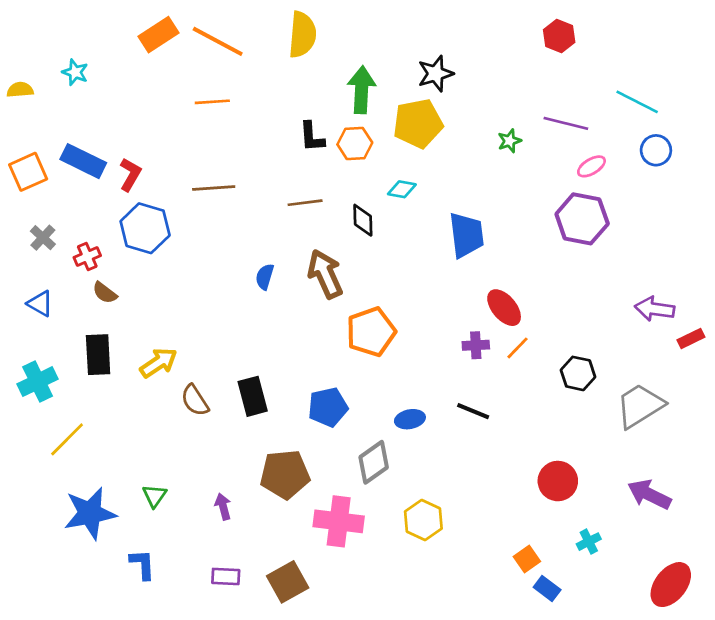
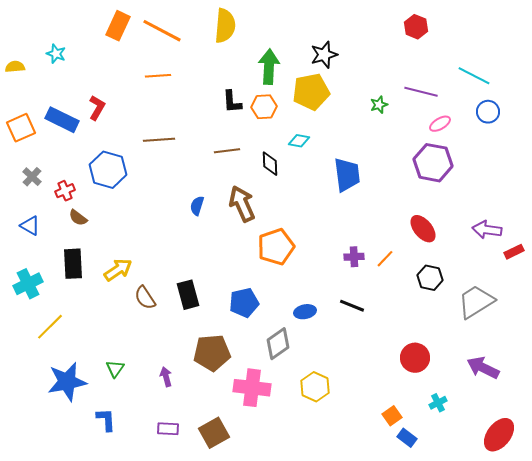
orange rectangle: (159, 35) -> (118, 26), turned -32
red L-shape: (130, 174) -> (97, 108), moved
red ellipse: (504, 308) -> (423, 229), moved

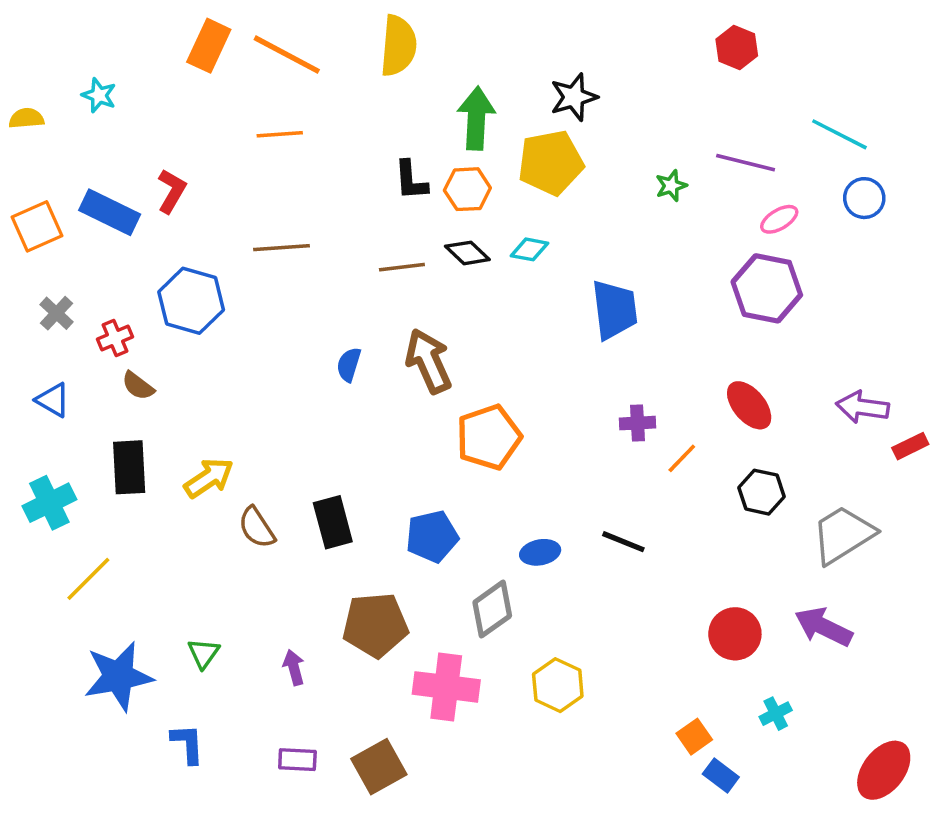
black diamond: (270, 164) -> (467, 253), moved, turned -45
purple cross: (354, 257) -> (638, 423), moved
purple arrow: (483, 368) -> (824, 627), moved

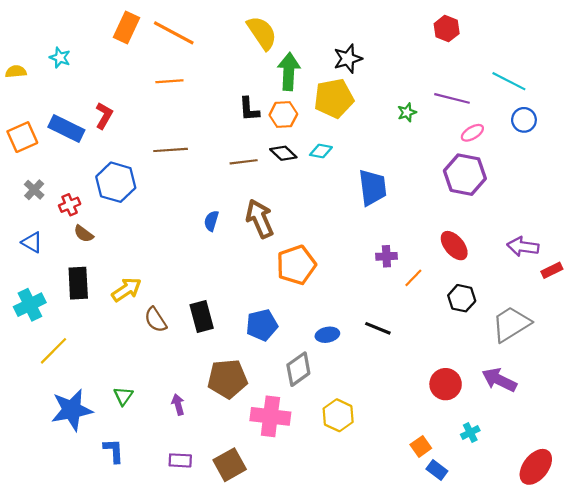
yellow semicircle: (398, 46) -> (262, 33), moved, turned -39

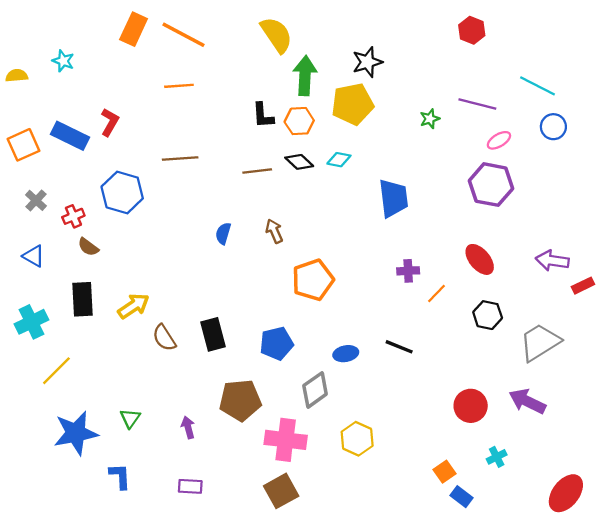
brown arrow: (260, 219) -> (274, 231), size x0.6
brown square: (230, 465) -> (281, 491), moved

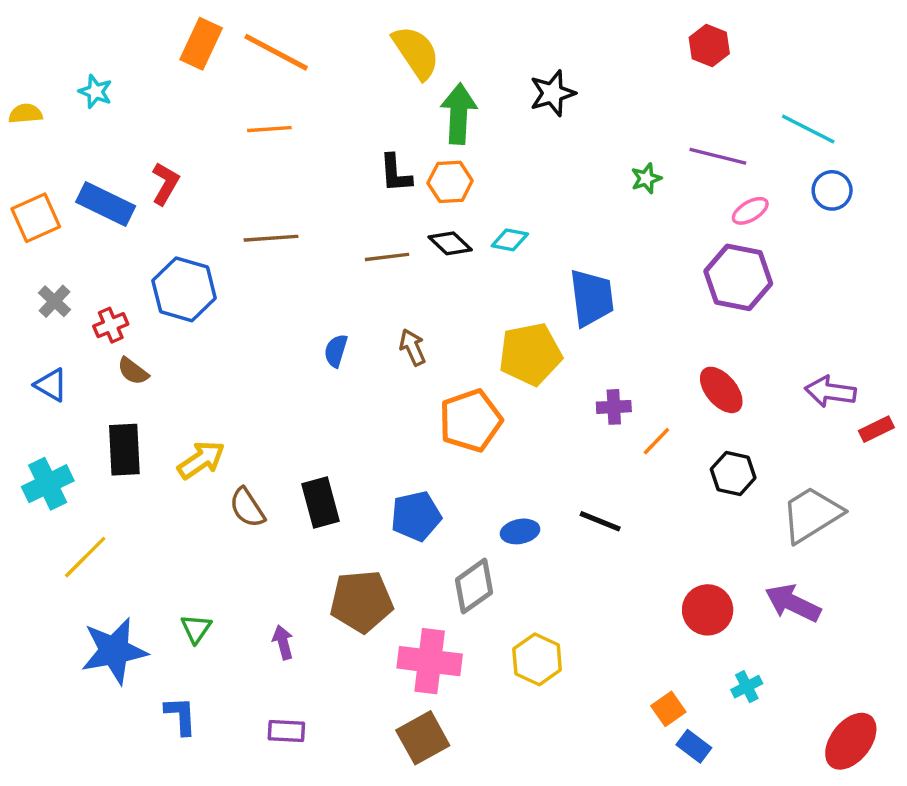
yellow pentagon: (353, 104) -> (530, 354), moved

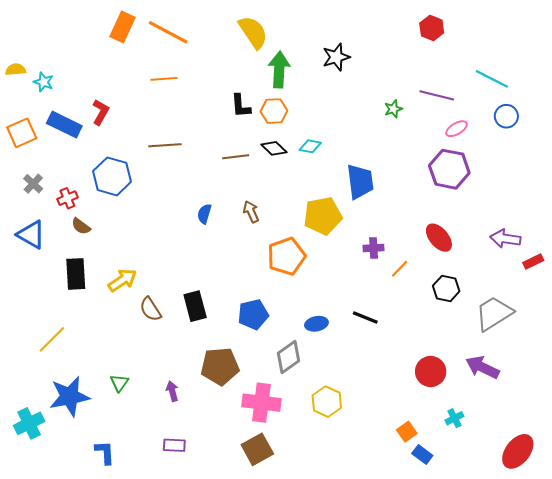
cyan star: (95, 92) -> (44, 82), moved
blue triangle: (51, 385) -> (31, 235), size x1.4
cyan cross: (48, 484) -> (29, 423), moved
blue L-shape: (181, 716) -> (105, 452), moved

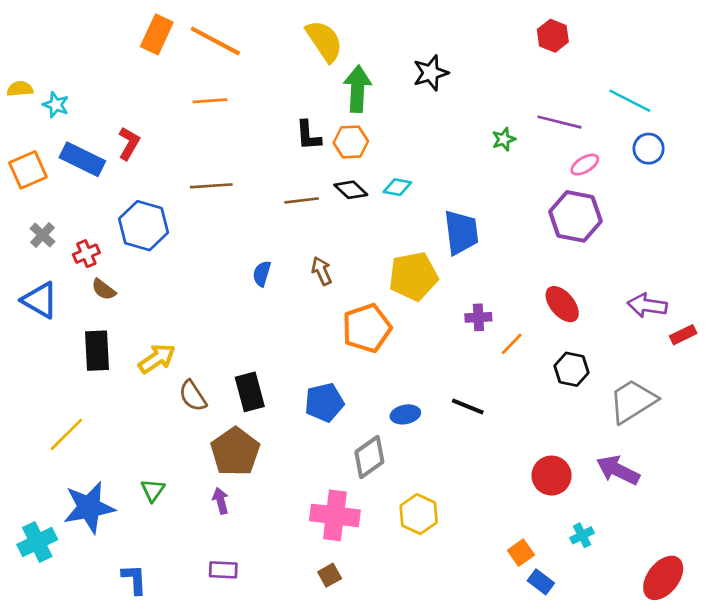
brown pentagon: (220, 366) -> (235, 452), moved, turned -30
brown square: (257, 449) -> (330, 575), size x0.6

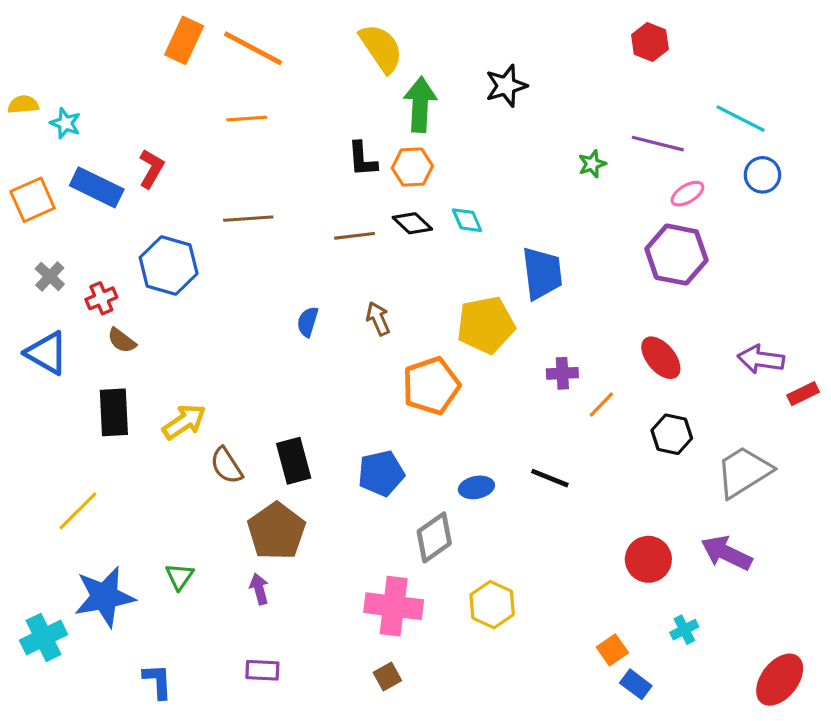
cyan diamond: (397, 187) -> (467, 220), turned 56

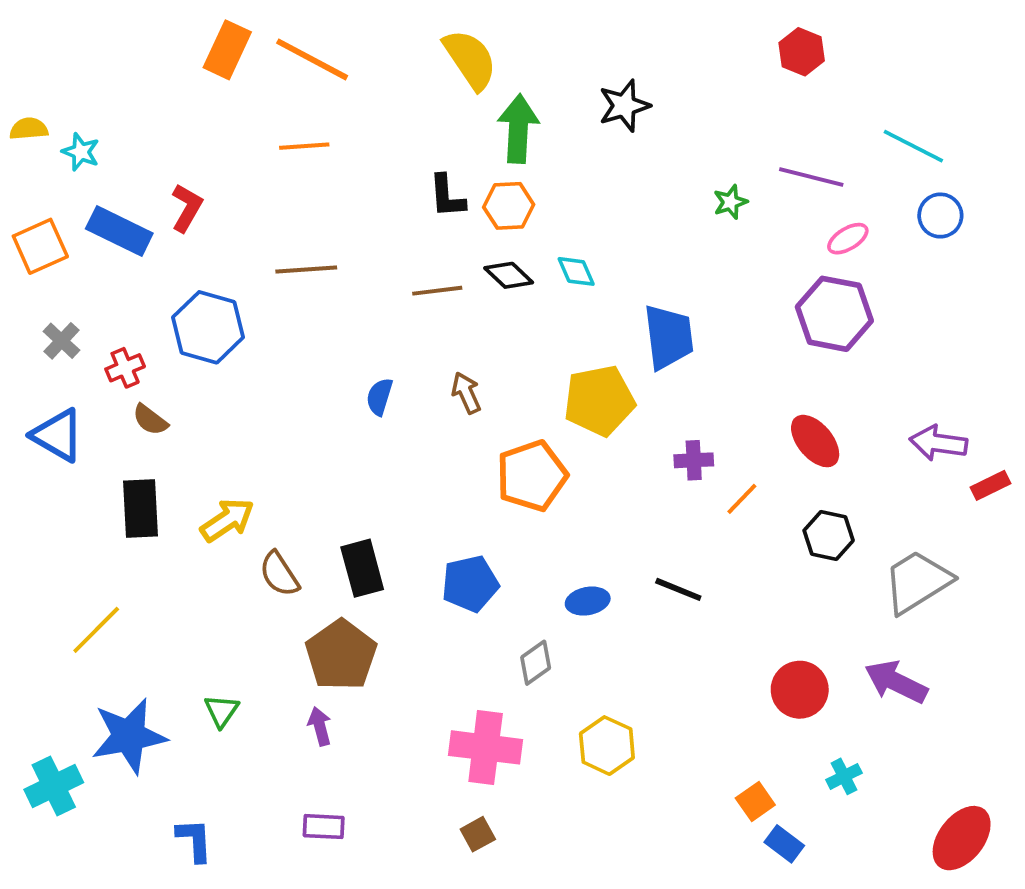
gray diamond: (434, 537) -> (536, 663), size x0.7

